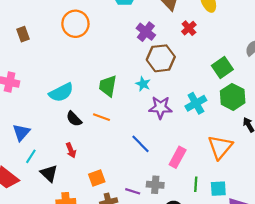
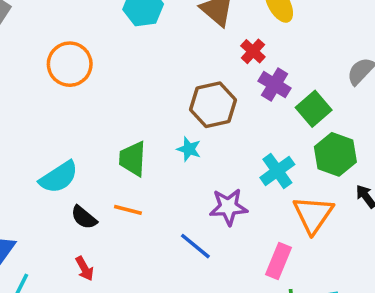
purple cross: (146, 32) -> (275, 85), moved
purple star: (160, 107) -> (228, 207), moved
orange triangle: (220, 147) -> (313, 215), moved
pink rectangle: (178, 157) -> (278, 261), moved

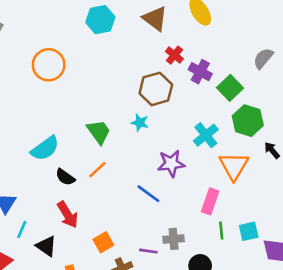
red cross: (253, 51) -> (174, 55), moved
green trapezoid: (133, 159) -> (99, 132), turned 144
orange line: (128, 210) -> (97, 170), turned -54
red arrow: (85, 269) -> (68, 215), size x1.5

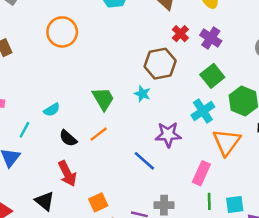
purple cross: (200, 72) -> (211, 38), moved
green square: (230, 88) -> (212, 76), moved
cyan semicircle: (45, 148) -> (52, 110), size x0.6
cyan line: (22, 229) -> (24, 130), moved

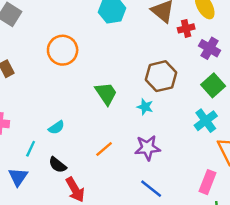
red cross: (180, 34) -> (186, 28), moved, turned 35
green trapezoid: (103, 99) -> (106, 93), moved
purple star: (168, 135) -> (147, 148), moved
black semicircle: (68, 138) -> (58, 165), moved
blue line: (144, 161) -> (151, 189), moved

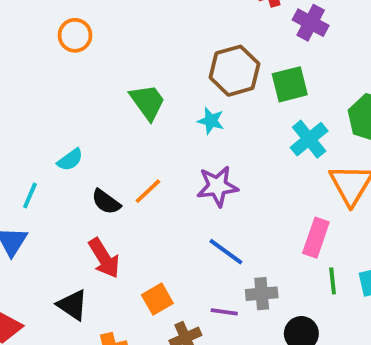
orange circle: (63, 50) -> (75, 35), size x0.7
green square: (213, 85) -> (290, 84), moved, turned 30
black semicircle: (58, 165) -> (106, 202), moved

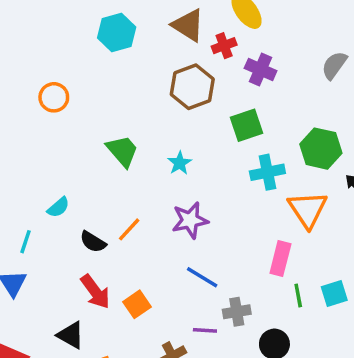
brown hexagon: (235, 71) -> (192, 87), moved
cyan star: (211, 121) -> (180, 163), turned 30
cyan cross: (309, 139) -> (267, 172), turned 32
orange square: (157, 299) -> (137, 304), moved

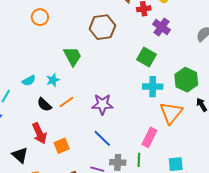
brown hexagon: (192, 87) -> (102, 27), moved
green square: (247, 125) -> (147, 57), turned 36
cyan star: (180, 163) -> (53, 80), moved
green line: (298, 296) -> (139, 160), moved

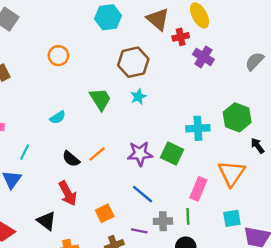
green square: (147, 57) -> (172, 153), moved
cyan star: (53, 80) -> (138, 97), moved
cyan semicircle: (29, 81) -> (58, 117), moved
orange triangle: (171, 113) -> (232, 173), moved
orange square: (62, 146) -> (105, 213), moved

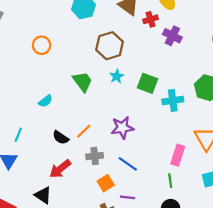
green square: (172, 153) -> (148, 83), moved
red arrow: (68, 193) -> (60, 169), turned 85
orange square: (105, 213) -> (106, 183), moved
gray cross: (163, 221) -> (95, 156), moved

